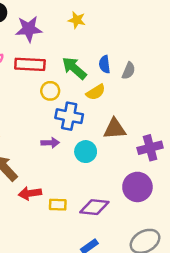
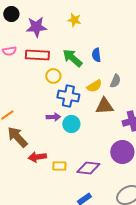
gray semicircle: (129, 71) -> (115, 81), moved
yellow semicircle: (96, 92) -> (94, 86), moved
cyan circle: (86, 152) -> (71, 124), moved

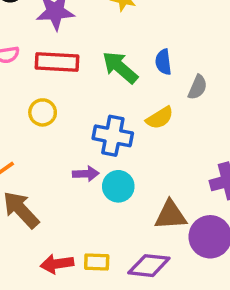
yellow circle: (53, 76) -> (43, 112), moved
gray semicircle: (115, 81) -> (198, 87), moved
brown triangle: (104, 106) -> (171, 215), moved
red arrow: (37, 157) -> (57, 264), moved

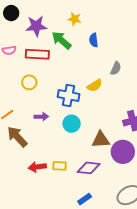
blue semicircle: (163, 62) -> (94, 40), moved
green arrow: (120, 67) -> (61, 40), moved
purple arrow: (86, 174) -> (41, 117), moved

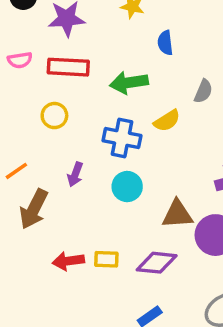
green arrow: (61, 40) -> (129, 83), moved, turned -50
purple arrow: (41, 117) -> (75, 174), turned 112
brown arrow: (17, 137) -> (34, 209), turned -110

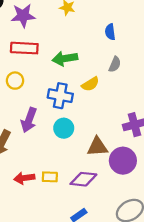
blue semicircle: (165, 43) -> (110, 32), moved
purple arrow: (75, 174) -> (29, 120), size x1.5

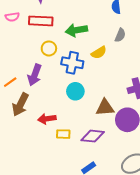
yellow circle: (15, 81) -> (49, 48), moved
purple arrow: (29, 120) -> (35, 75), moved
red arrow: (24, 178) -> (47, 119), moved

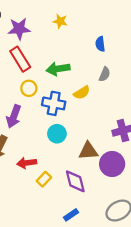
red rectangle: (41, 21) -> (20, 59), turned 55
yellow rectangle: (63, 134) -> (44, 179), turned -48
purple diamond: (93, 136) -> (75, 181), turned 70

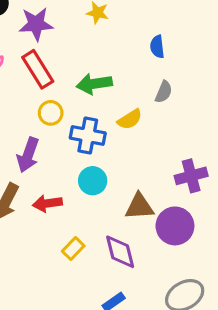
red arrow: (27, 163) -> (47, 203), moved

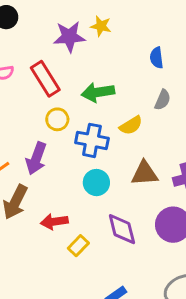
purple star: (36, 24) -> (69, 37), moved
red arrow: (47, 203) -> (54, 222), moved
brown triangle: (139, 207) -> (145, 173), moved
purple diamond: (120, 252) -> (122, 229), moved

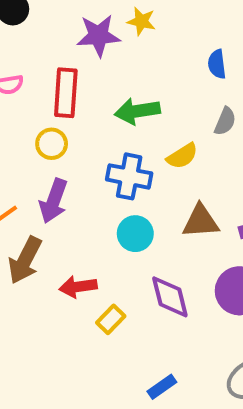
red rectangle: (45, 79) -> (66, 93), turned 36
yellow circle: (57, 119) -> (52, 144), moved

